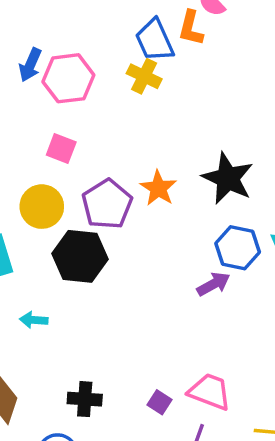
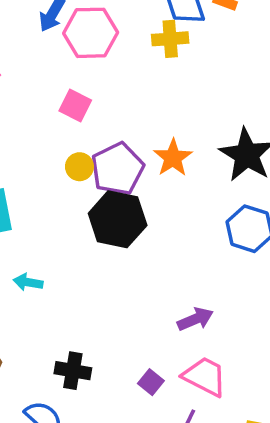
yellow cross: (144, 76) -> (170, 39), turned -36
yellow circle: (42, 207) -> (79, 167), moved, size x0.6
black hexagon: (80, 256) -> (118, 219), moved
purple arrow: (213, 284) -> (195, 319), moved

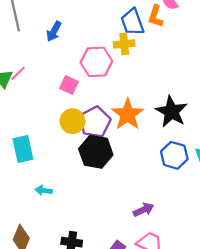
pink hexagon: (91, 33) -> (96, 62), moved
orange star: (173, 158) -> (128, 114), size x1.4
yellow circle: (79, 167) -> (72, 121), size x1.5

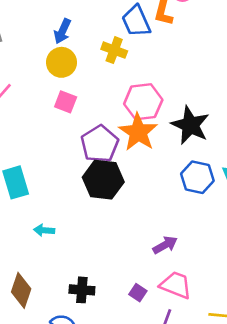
blue arrow: (54, 31) -> (62, 31), moved
yellow cross: (124, 44) -> (114, 50), moved, turned 30
pink hexagon: (96, 62) -> (143, 102), moved
yellow circle: (72, 121) -> (61, 62), moved

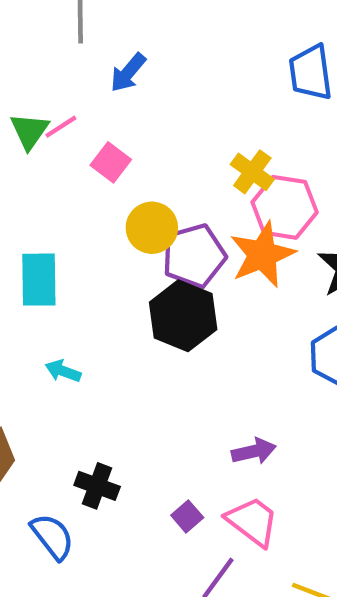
blue arrow: (62, 31) -> (128, 73), moved
yellow cross: (114, 50) -> (252, 172), moved
yellow circle: (61, 62) -> (152, 228), moved
pink square: (66, 102) -> (111, 162), moved

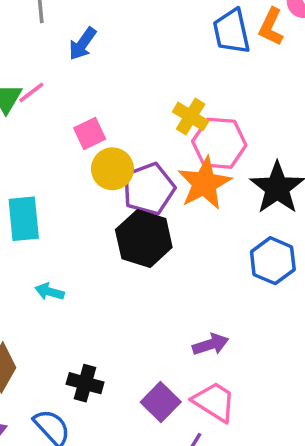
pink square: (111, 162) -> (90, 133), moved, turned 32
purple square: (187, 516) -> (161, 402), size x1.5

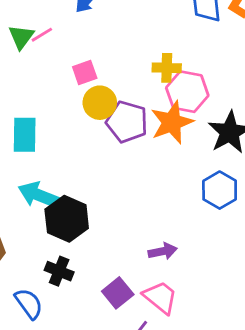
yellow cross: (191, 116) -> (167, 68), turned -36
purple pentagon: (149, 189) -> (127, 122), turned 30
black hexagon: (144, 239) -> (67, 219), moved
cyan arrow: (50, 292) -> (39, 195), size x1.8

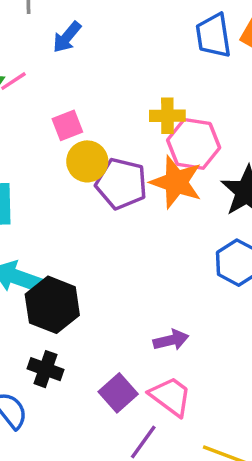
orange star: (172, 122) -> (176, 182), turned -30

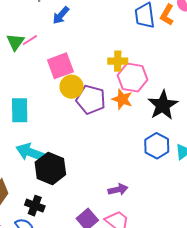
pink square: (67, 125) -> (60, 66), size x1.5
orange star: (176, 182) -> (122, 99), size x0.7
black cross: (45, 369) -> (35, 206), moved

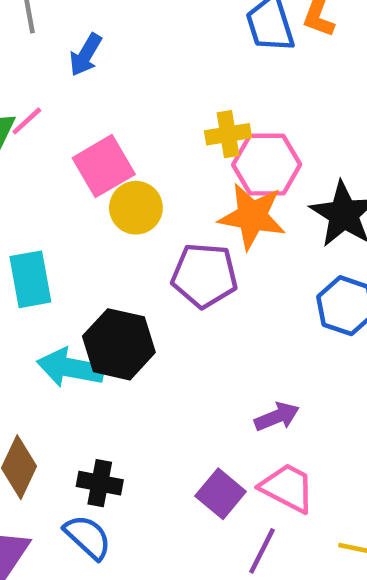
orange star: (122, 99) -> (252, 216), size x1.4
purple pentagon: (91, 100) -> (204, 275), moved
black hexagon: (50, 168) -> (119, 344), moved

